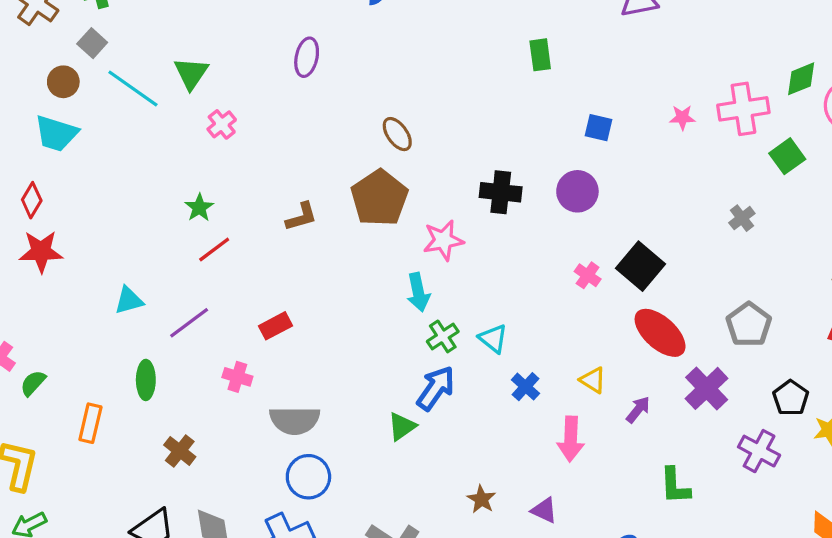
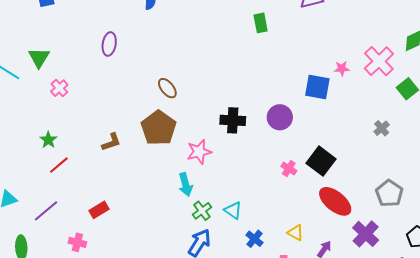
green rectangle: (540, 55) -> (261, 23), moved
pink cross: (743, 109) -> (379, 61), turned -32
blue square: (598, 128) -> (317, 87), moved, size x1.5

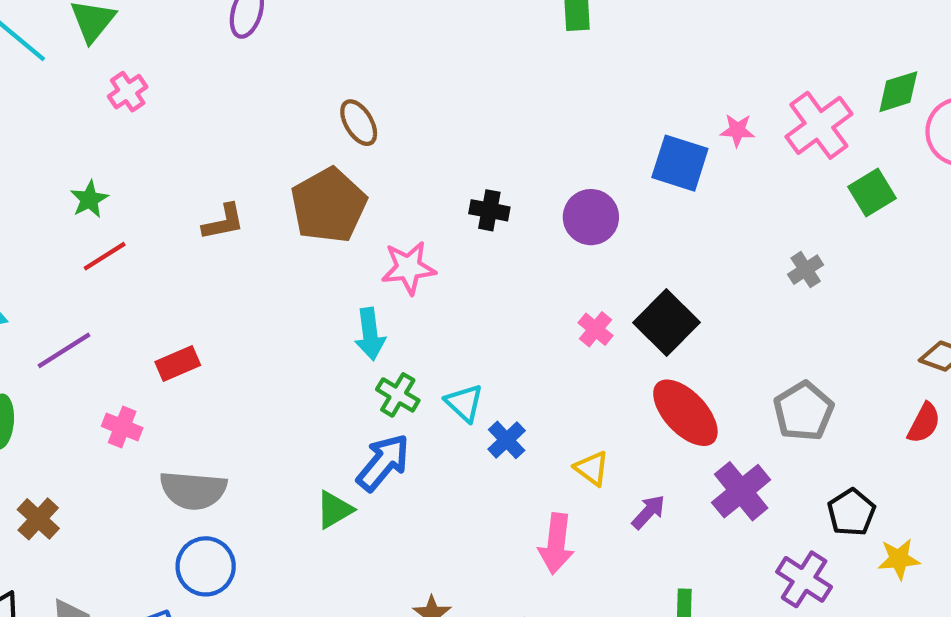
black cross: (233, 120) -> (489, 210), size x0.7
green cross: (202, 211) -> (398, 395), turned -30
blue cross: (254, 239) -> (507, 440), moved

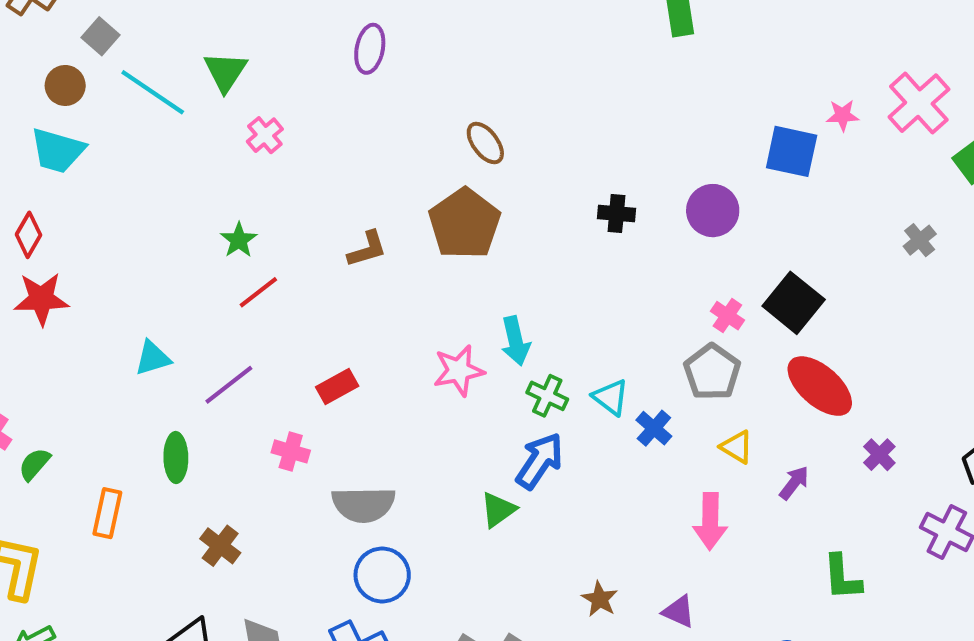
pink star: (409, 268) -> (459, 371), moved
gray pentagon: (804, 411) -> (712, 372), moved
purple cross: (741, 491) -> (879, 455), size x0.6

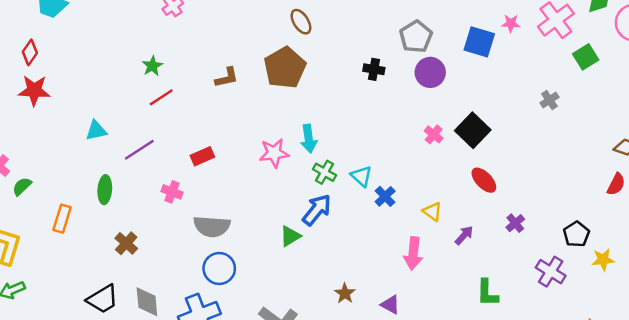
gray pentagon: (712, 372) -> (416, 37), moved
red ellipse: (820, 386) -> (484, 180), size x0.7

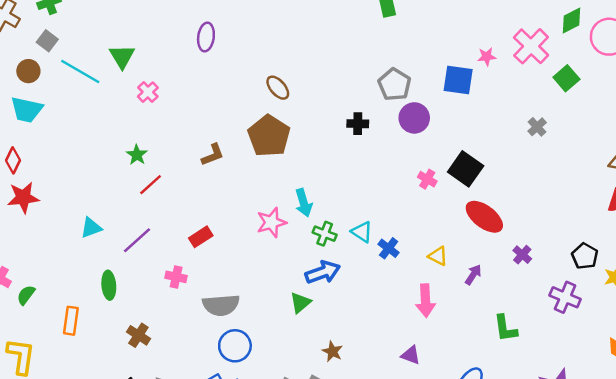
red ellipse: (484, 180) -> (484, 217), size x1.4
blue arrow: (317, 210) -> (323, 272), turned 40
brown star: (345, 293) -> (332, 351), moved

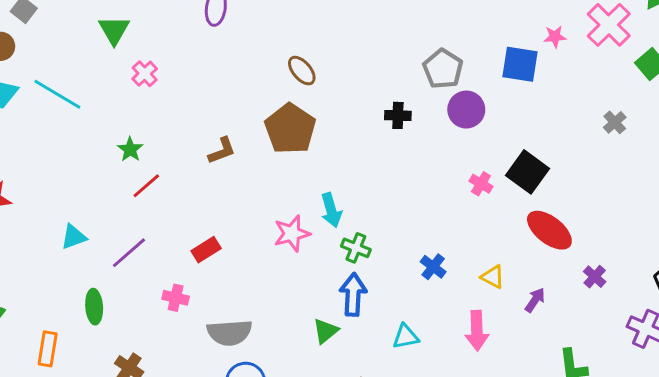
cyan line: (80, 71) -> (57, 94), moved
cyan triangle: (362, 232) -> (406, 337), moved, turned -45
blue arrow: (323, 272) -> (353, 295), turned -68

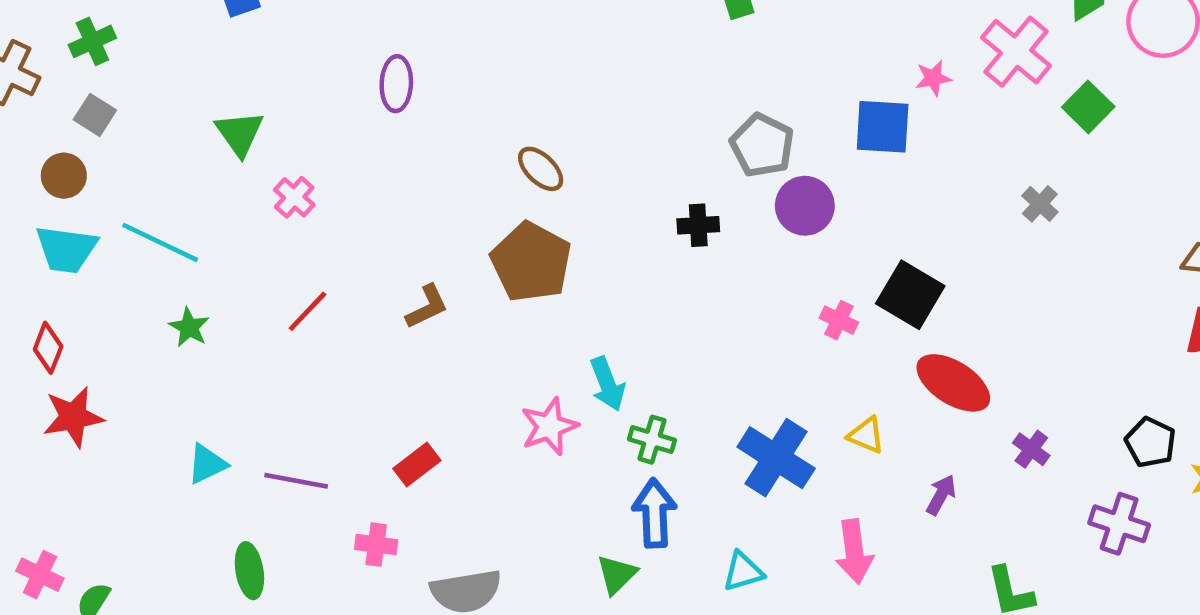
green star: (130, 149) -> (189, 327), moved
red line: (146, 186) -> (308, 311), moved
purple line: (129, 253) -> (296, 481), turned 57
blue cross: (433, 267) -> (776, 458), size x1.8
yellow triangle: (493, 277) -> (866, 435), moved

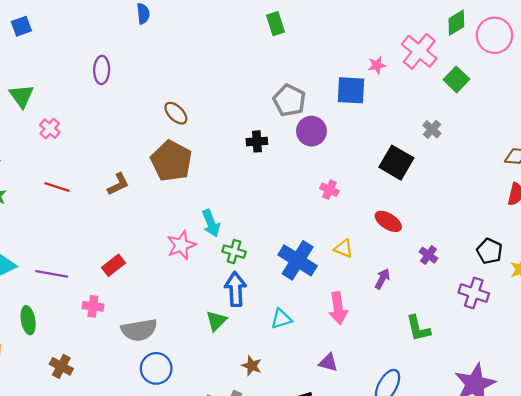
black square: (910, 295) -> (396, 163), moved
red line: (308, 311) -> (57, 187), turned 65
red ellipse: (953, 383) -> (388, 221), size x0.7

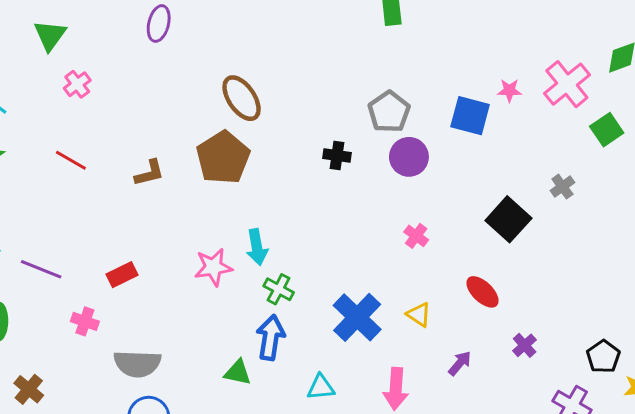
brown ellipse: (176, 113) -> (242, 98), size x1.4
green triangle: (216, 321) -> (238, 373), turned 45

